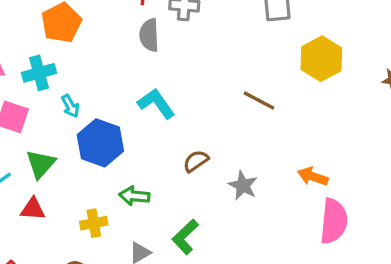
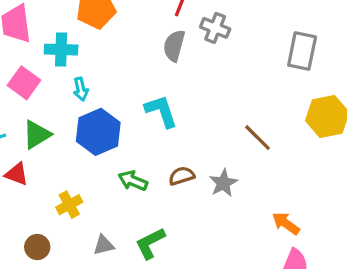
gray star: (243, 185) -> (223, 183), moved
green arrow: (134, 196) -> (133, 181), moved
yellow cross: (94, 223) -> (69, 205), turned -35

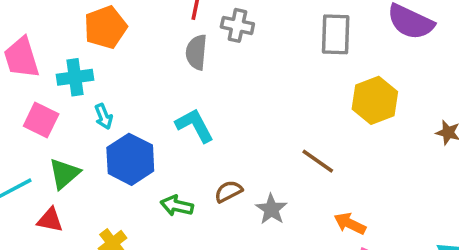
brown line: (258, 138) -> (318, 161), moved
gray star: (223, 183) -> (271, 209), moved

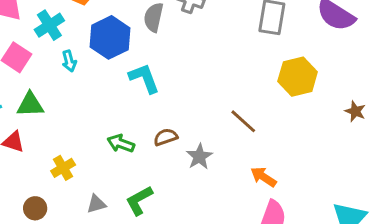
cyan cross: (75, 77) -> (49, 25), turned -32
blue hexagon: (130, 159) -> (110, 37), moved
green triangle: (64, 174) -> (30, 105), turned 32

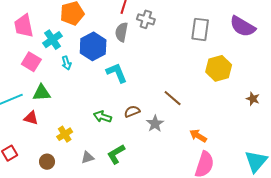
brown star: (355, 111) -> (253, 99), moved
brown line: (243, 121) -> (173, 98), moved

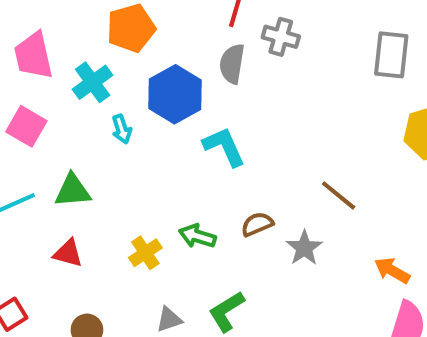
pink square: (31, 62) -> (26, 126), moved
red triangle: (31, 118) -> (68, 253), moved
yellow cross: (65, 134) -> (145, 253), moved

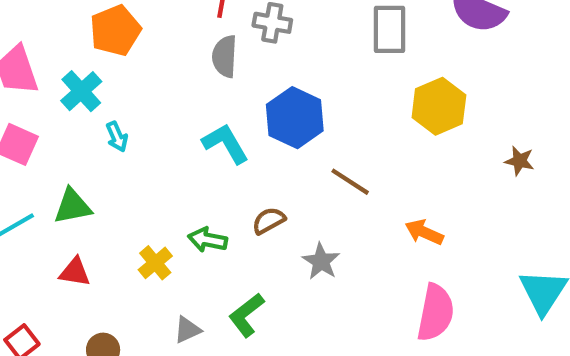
blue hexagon: (175, 94) -> (295, 118), moved
gray star: (304, 248) -> (321, 261), moved
orange arrow: (392, 270) -> (424, 232), moved

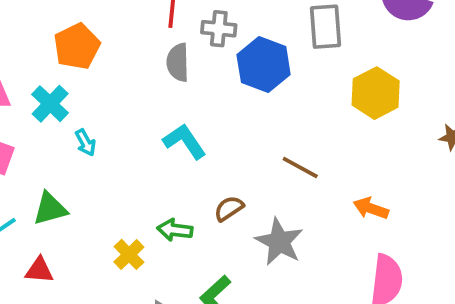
blue hexagon: (295, 118) -> (264, 65), moved
gray star: (321, 261) -> (279, 242), size x1.4
red triangle: (75, 272) -> (39, 270), moved

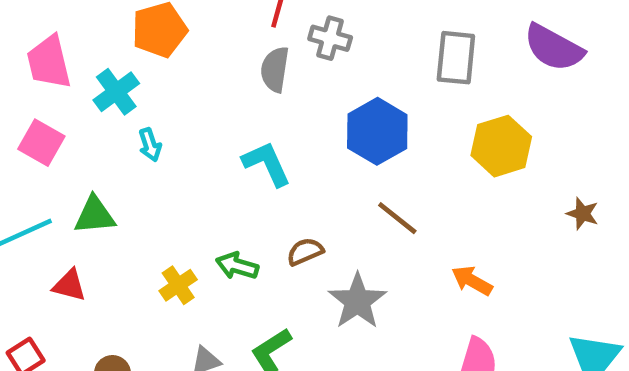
blue hexagon: (264, 65) -> (377, 131), moved

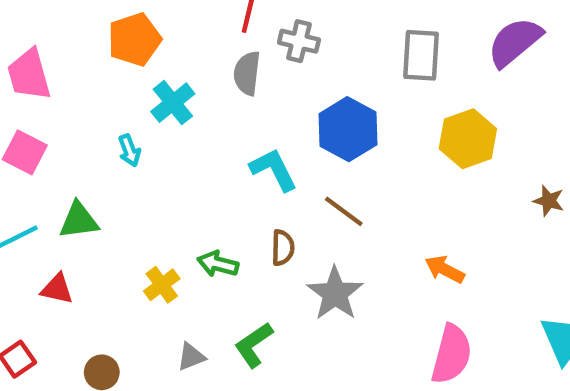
purple semicircle: (554, 48) -> (515, 42), turned 114
cyan cross: (116, 92) -> (173, 103), moved
cyan L-shape: (267, 164) -> (274, 170), moved
brown line: (397, 218) -> (344, 211), moved
brown semicircle: (305, 252) -> (283, 248), turned 117

